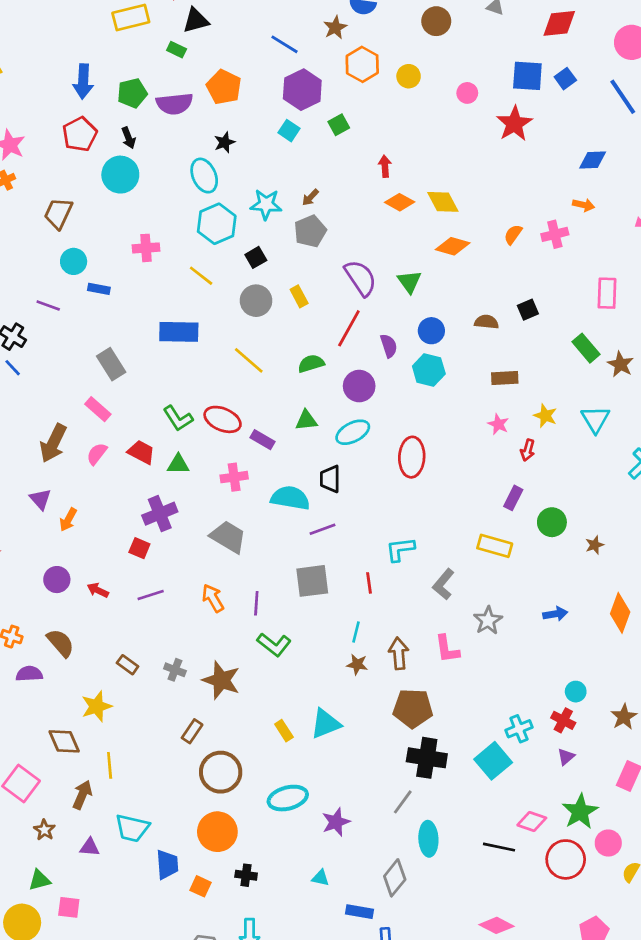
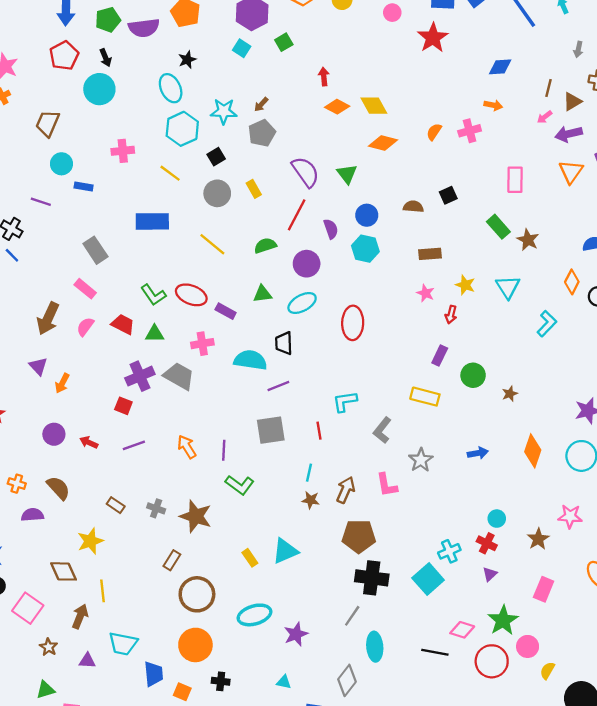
gray trapezoid: (228, 537) -> (179, 376), moved
brown arrow: (399, 653) -> (346, 490), turned 30

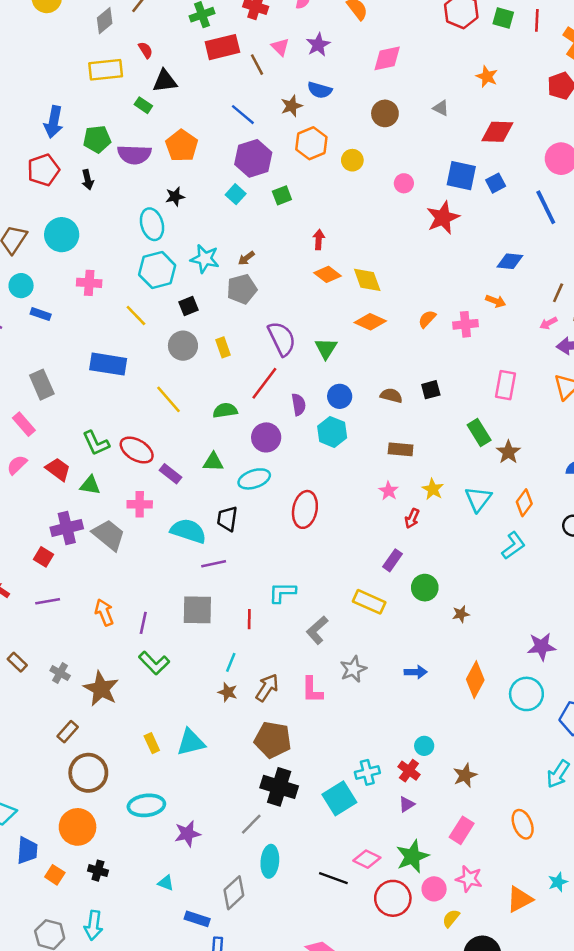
cyan circle: (99, 89) -> (62, 235), moved
orange diamond: (572, 282) -> (524, 503), moved
pink star: (570, 516) -> (469, 879), moved

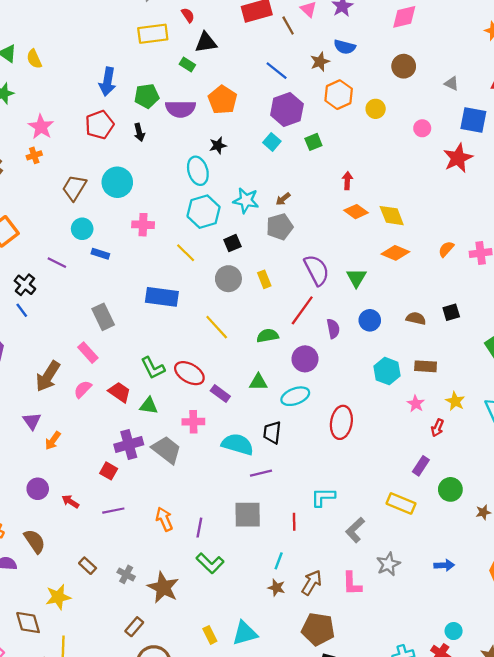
gray triangle: (441, 108) -> (452, 84), moved
cyan hexagon: (332, 432) -> (387, 371), moved

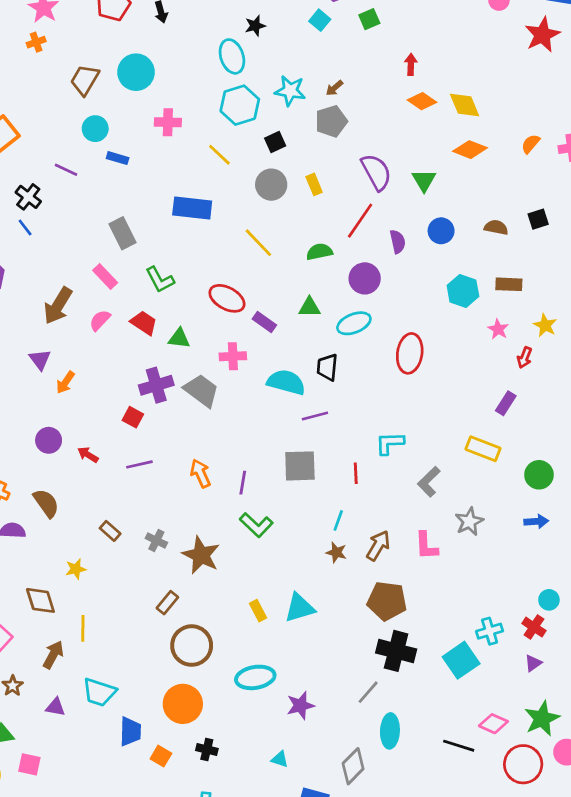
green L-shape: (153, 368) -> (160, 280), moved
green circle: (450, 489) -> (539, 475), moved
yellow star: (58, 597) -> (76, 569), size x0.7

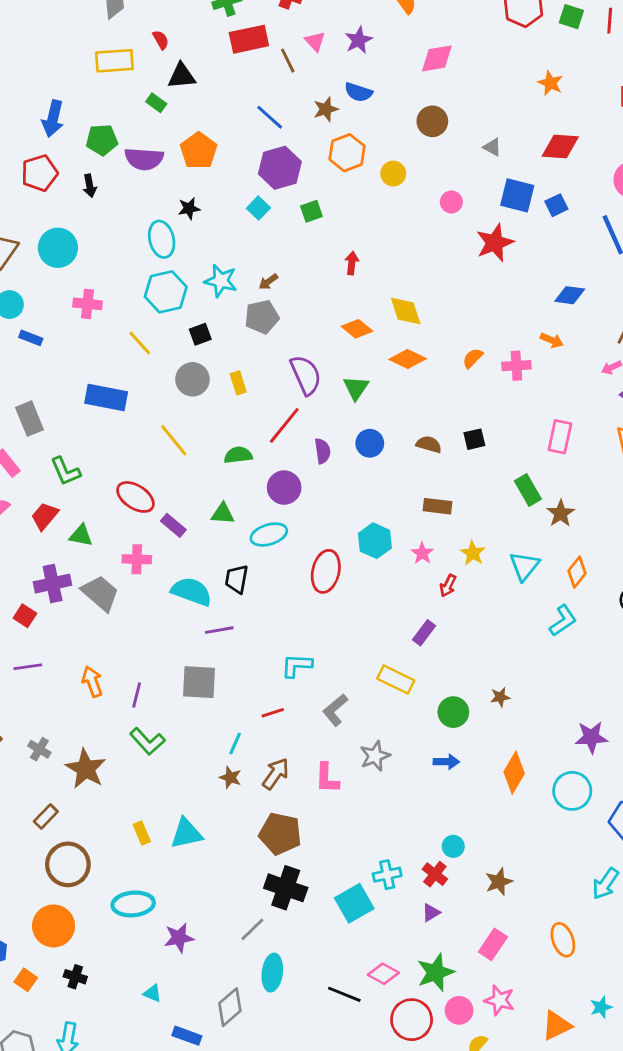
orange diamond: (422, 101) -> (357, 329), moved
cyan hexagon: (463, 291) -> (375, 541), moved
red trapezoid: (144, 323) -> (45, 516), turned -88
red line: (356, 473) -> (273, 713), moved, turned 70

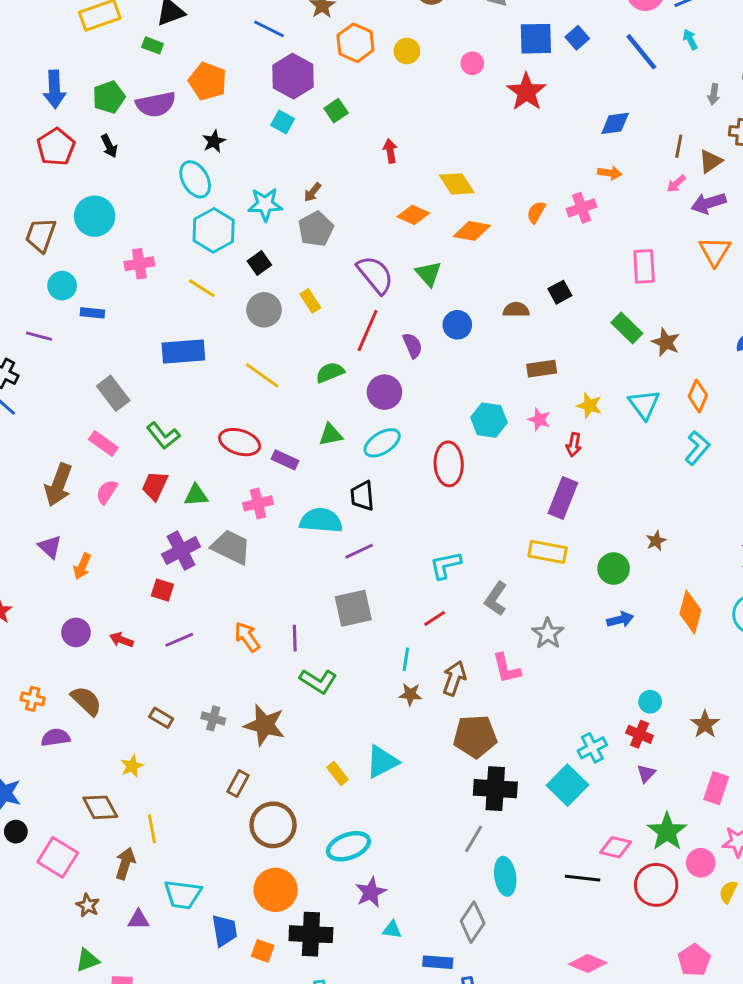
purple rectangle: (424, 633) -> (563, 498), size x1.5
purple star: (179, 938) -> (371, 892), moved
black cross: (75, 977) -> (311, 934), size x1.8

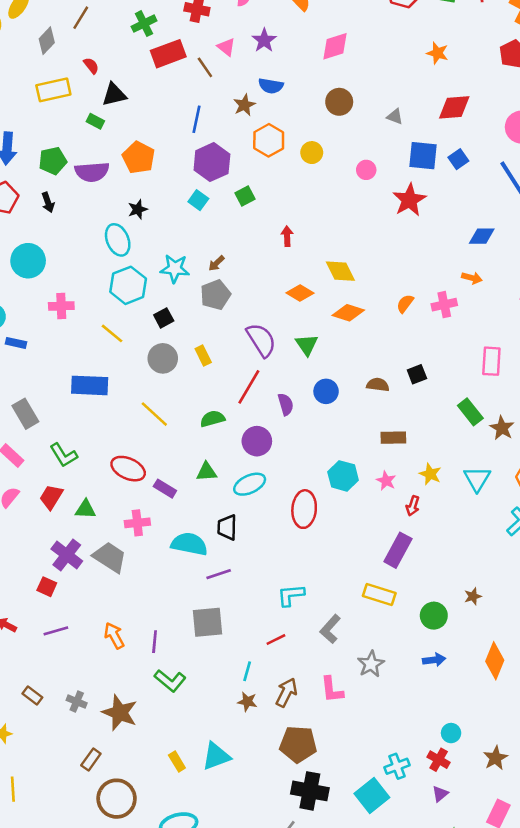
blue line: (269, 29) -> (196, 119), turned 68
purple cross: (181, 551) -> (67, 555), turned -32

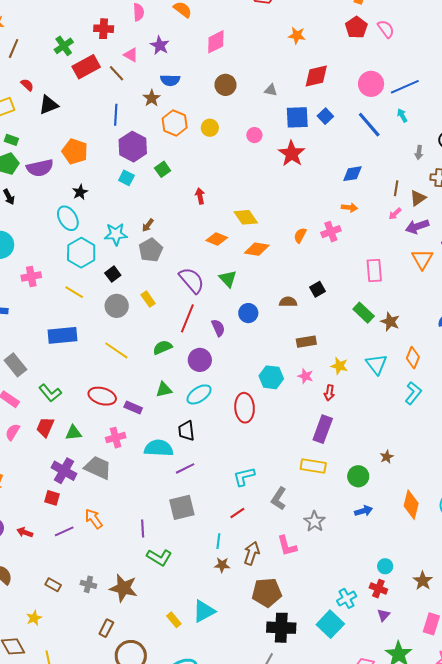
green rectangle: (95, 121) -> (11, 140), moved
orange arrow: (114, 636) -> (94, 519), moved

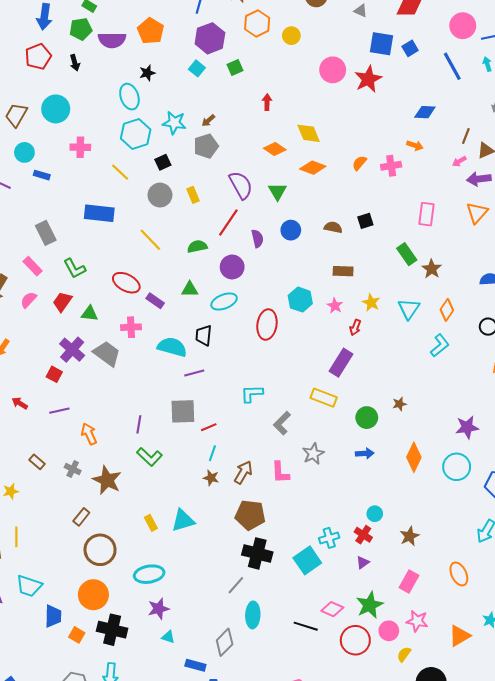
pink circle: (254, 135) -> (333, 70), moved, size x1.6
red line: (237, 513) -> (209, 427), moved
orange arrow: (94, 519) -> (89, 434), moved

